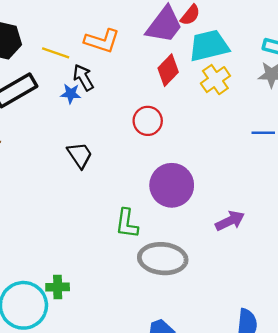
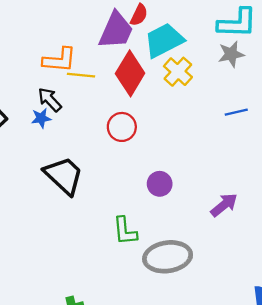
yellow line: (56, 53) -> (81, 75), moved
red diamond: (168, 70) -> (130, 73), size x1.4
black trapezoid: (80, 155) -> (64, 175), size x1.5
purple circle: (172, 185) -> (160, 184), size x0.6

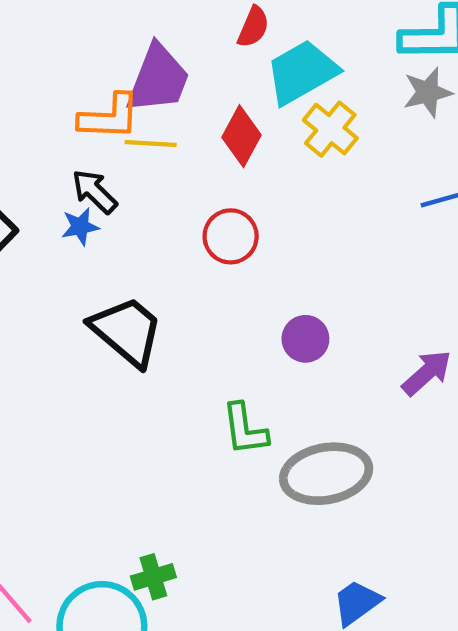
purple trapezoid: (116, 30) -> (158, 79), moved
red diamond: (130, 73) -> (242, 136), size x0.7

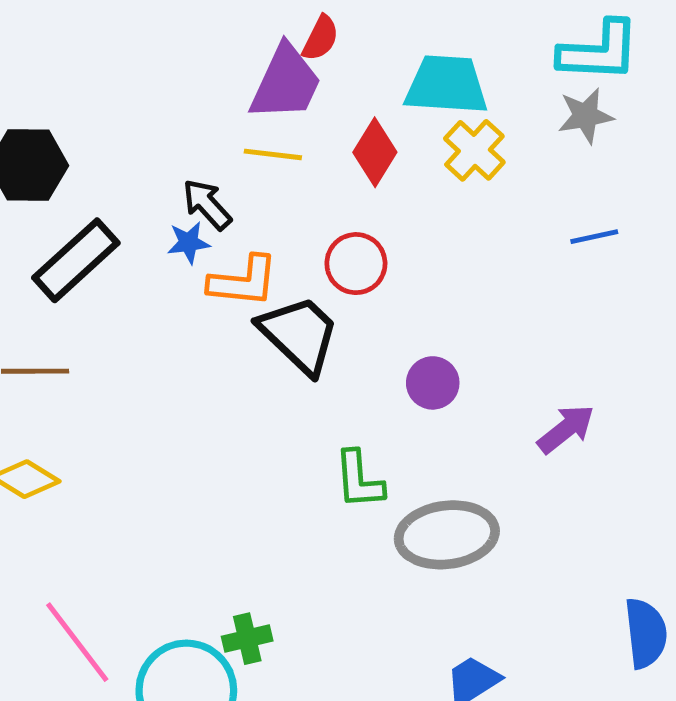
red semicircle: (253, 27) -> (320, 38), moved
cyan trapezoid: (302, 72) -> (446, 85), turned 30
orange L-shape: (109, 117) -> (243, 281), moved
black trapezoid: (127, 331) -> (299, 334), moved

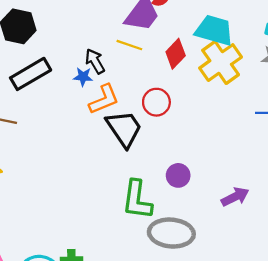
yellow cross: (474, 150) -> (221, 63), size x1.5
orange L-shape: (243, 281) -> (104, 99), turned -40
purple circle: (433, 383) -> (178, 175), moved
green L-shape: (359, 480) -> (137, 200), size x1.4

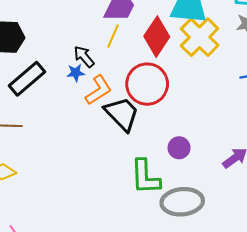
yellow line: (129, 45) -> (113, 36), turned -75
red diamond: (176, 54) -> (157, 37), size x1.4
red circle: (156, 102) -> (147, 84), size x1.6

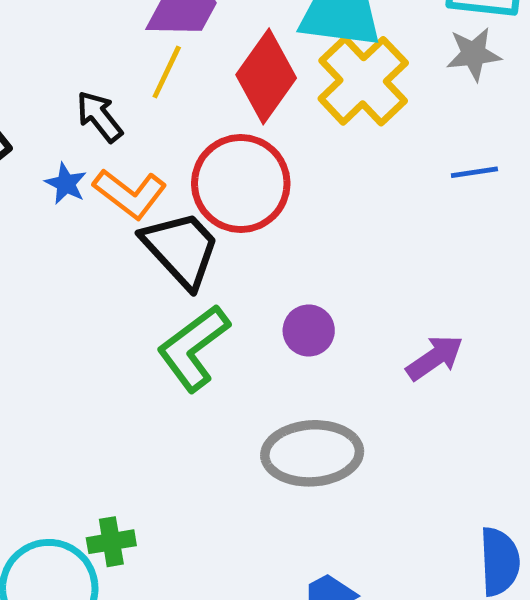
blue star: (76, 73) -> (66, 184), moved, turned 30
orange L-shape: (99, 90) -> (130, 194), turned 68
green L-shape: (145, 177) -> (193, 348), moved, turned 54

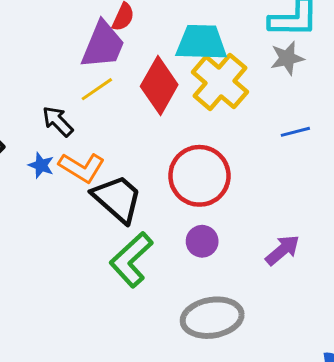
yellow line: (167, 72) -> (97, 89), turned 36
red circle: (241, 183) -> (199, 176), moved

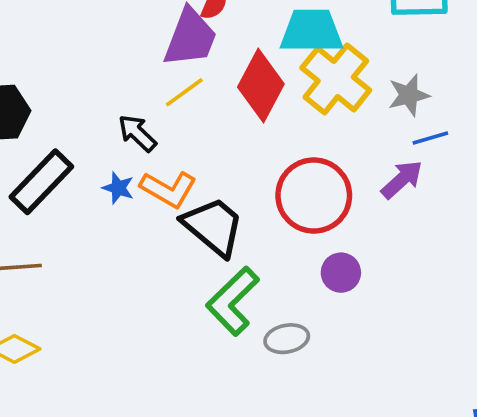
gray star: (287, 58) -> (409, 95), moved
purple circle: (202, 241) -> (341, 273), moved
purple arrow: (282, 250) -> (402, 180), moved
gray ellipse: (212, 318) -> (287, 339), moved, size x0.6

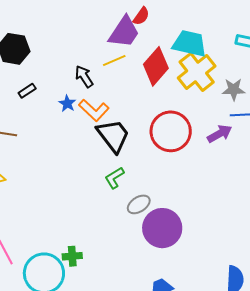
black rectangle: (41, 182) -> (27, 91), size x0.5
purple circle: (341, 273) -> (162, 228), moved, size x1.8
green L-shape: (233, 301) -> (114, 178), size x0.6
gray ellipse: (287, 339) -> (139, 204), turned -35

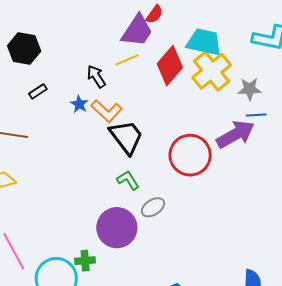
red circle: (171, 131) -> (190, 155), moved
purple arrow: (220, 134) -> (236, 134), size x1.5
green L-shape: (114, 178) -> (128, 180), turned 90
purple circle: (162, 228) -> (117, 228), moved

